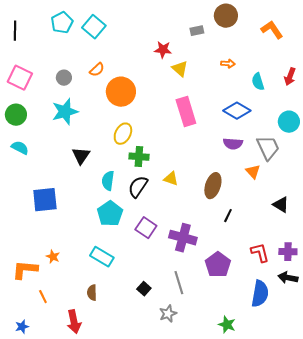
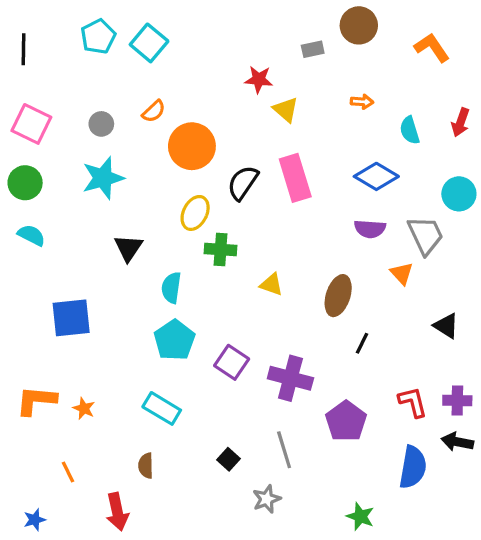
black semicircle: (138, 187) -> (243, 183), moved
orange L-shape: (25, 270) -> (36, 400), moved

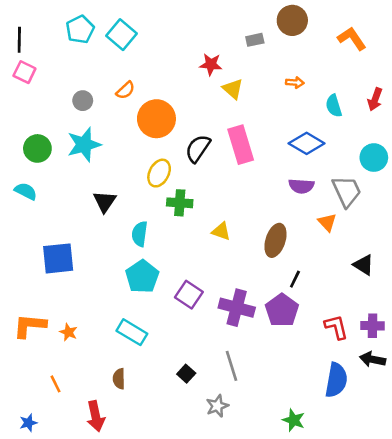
pink square: (31, 124) -> (24, 72), moved, size x0.7
green circle: (25, 183) -> (37, 148), moved
purple pentagon: (346, 421) -> (282, 310), moved

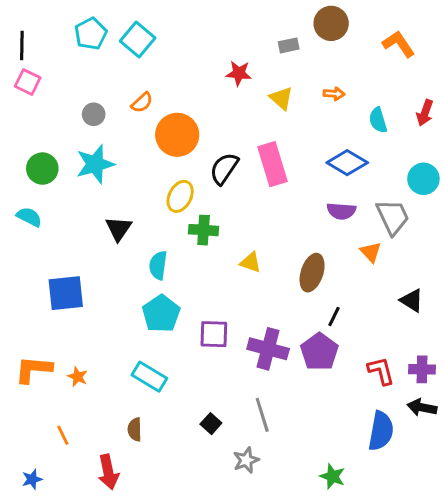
yellow triangle: (233, 89) -> (281, 98), moved
purple square: (189, 295) -> (214, 334), turned -32

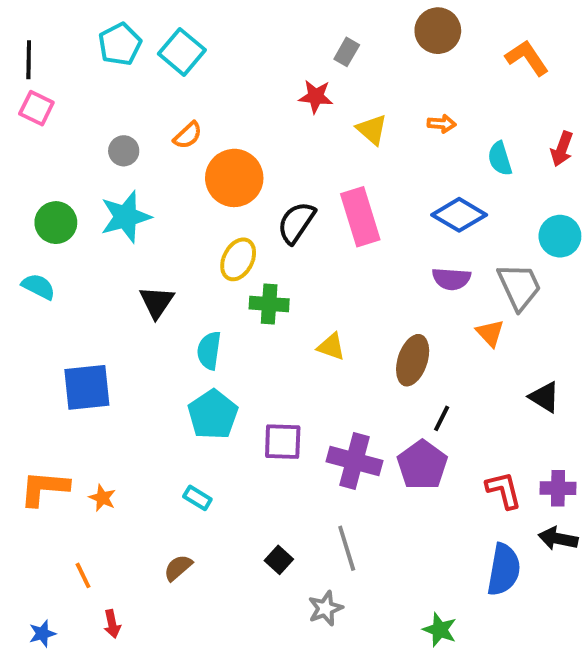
gray rectangle: (289, 45) -> (347, 52), moved, turned -48
cyan rectangle: (149, 377) -> (197, 498), size x0.6
brown semicircle: (135, 429) -> (178, 568), turned 50
red arrow: (108, 472) -> (112, 624), moved, size x0.6

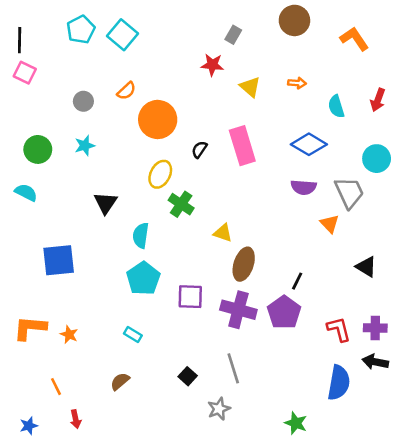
cyan star: (126, 217) -> (85, 146), size x0.6
black semicircle: (296, 223) -> (199, 149), size x0.6
green cross: (269, 304) -> (181, 204), turned 30
brown ellipse: (413, 360) -> (244, 264), moved

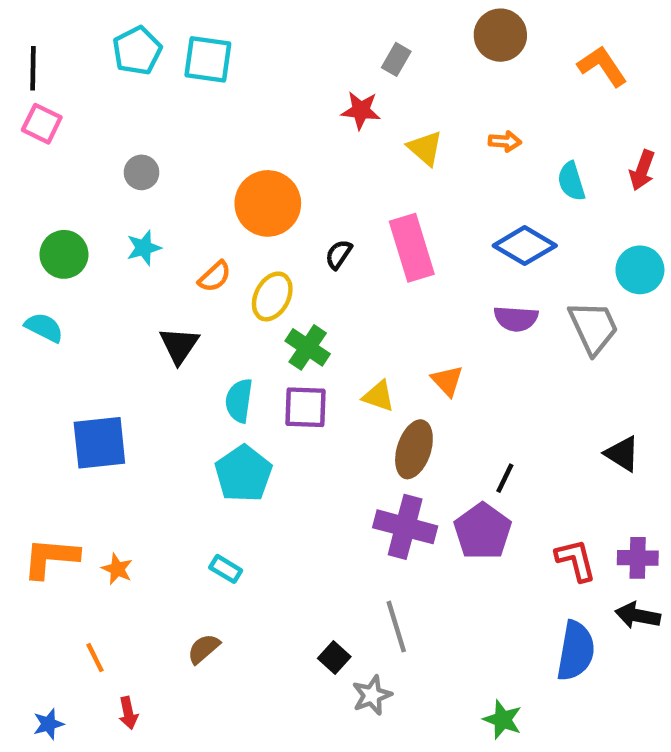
cyan square: (122, 35) -> (208, 59), turned -32
orange semicircle: (126, 91) -> (215, 277), moved
orange triangle: (330, 224) -> (447, 381), moved
purple square: (190, 297) -> (305, 407), moved
black square: (188, 376) -> (334, 658), moved

